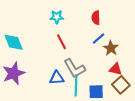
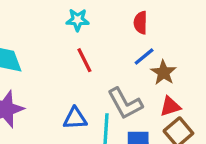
gray L-shape: (74, 68) -> (125, 103), moved
red triangle: (115, 69) -> (170, 106), turned -32

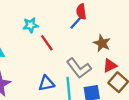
cyan star: (78, 20) -> (31, 25), moved
blue line: (144, 57) -> (76, 22), moved

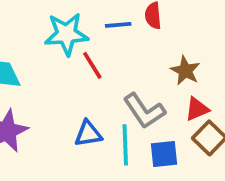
blue line: (76, 22) -> (118, 25), moved, turned 40
cyan star: (31, 25) -> (66, 34), size x1.6

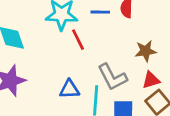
brown star: (185, 71) -> (146, 51), turned 30

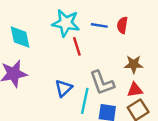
blue triangle: (69, 89) -> (64, 88), turned -48

